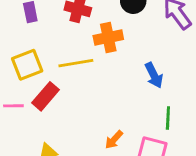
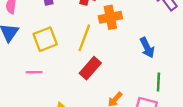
yellow line: (76, 63) -> (84, 38), turned -60
red rectangle: (45, 96) -> (90, 68), moved

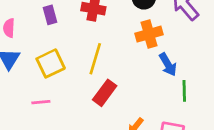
orange cross: (110, 17) -> (149, 34), moved
green line: (158, 82) -> (184, 91), moved

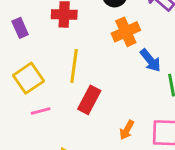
pink line: (41, 102) -> (41, 111), moved

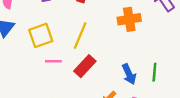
blue arrow: (150, 60) -> (129, 74), moved
pink line: (41, 111) -> (53, 61), moved

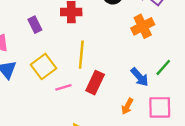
orange cross: (129, 19) -> (143, 26), moved
green line: (154, 72) -> (163, 67), turned 54

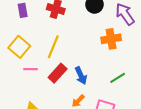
yellow square: (44, 66) -> (19, 47), turned -30
blue arrow: (140, 77) -> (81, 76), moved

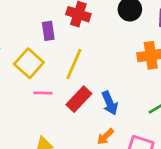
purple rectangle: (23, 10) -> (48, 31), moved

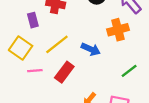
yellow line: (74, 64) -> (57, 44), turned 35
blue arrow: (110, 103) -> (91, 49), moved, turned -36

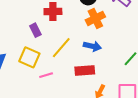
orange cross: (118, 30) -> (95, 18), moved
red rectangle: (64, 72) -> (85, 71), moved, turned 60

